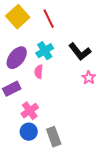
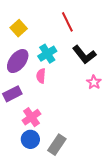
yellow square: (18, 17) -> (19, 28), moved, size x0.7
red line: (49, 19) -> (67, 22), moved
gray rectangle: (54, 137) -> (57, 145), turned 54

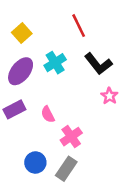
pink semicircle: (41, 76) -> (48, 114), moved, turned -32
pink cross: (31, 117) -> (71, 137), moved

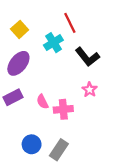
cyan cross: (55, 63) -> (53, 43), moved
pink star: (109, 96) -> (90, 90), moved
pink cross: (71, 137) -> (63, 109), moved, turned 30

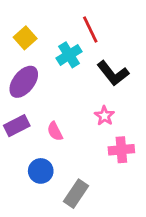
pink star: (90, 90) -> (104, 116), moved
pink cross: (63, 109) -> (121, 150), moved
blue circle: (32, 144) -> (41, 171), moved

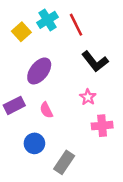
cyan cross: (69, 55) -> (47, 20), moved
purple ellipse: (24, 82) -> (39, 71), moved

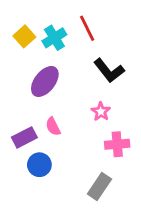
cyan cross: (47, 20) -> (54, 38), moved
purple rectangle: (14, 105) -> (24, 137), moved
gray rectangle: (64, 162) -> (99, 187), moved

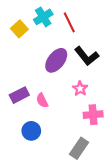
cyan cross: (54, 38) -> (43, 17), moved
purple ellipse: (45, 81) -> (56, 60), moved
purple rectangle: (24, 137) -> (19, 95), moved

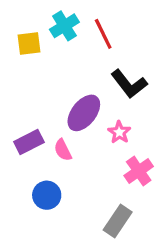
yellow square: (19, 29) -> (29, 44), turned 35
purple ellipse: (56, 60) -> (84, 113), moved
pink cross: (93, 115) -> (139, 171), turned -30

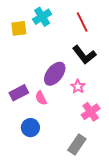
red line: (103, 34) -> (82, 22), moved

